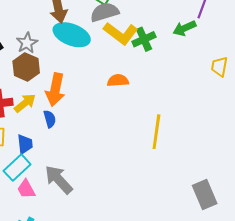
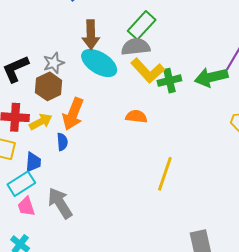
green arrow: (184, 28) -> (211, 77), size x1.4

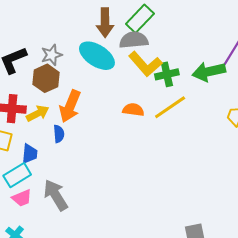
brown arrow: (91, 35) -> (105, 23), moved
yellow line: (165, 174) -> (170, 107), moved, turned 36
pink trapezoid: (26, 207) -> (22, 198), turned -95

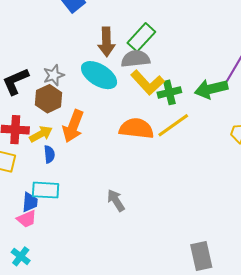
orange semicircle: (133, 110) -> (136, 128), size x1.6
blue semicircle: (59, 134) -> (49, 154), moved
blue trapezoid: (30, 154) -> (30, 202), moved
cyan rectangle: (17, 175) -> (46, 190), moved, turned 36
gray arrow: (56, 195) -> (116, 200), moved, size x0.7

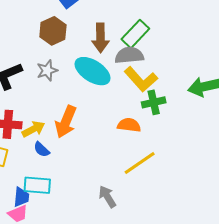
green cross: (169, 92) -> (154, 102), moved
brown hexagon: (49, 99) -> (53, 31), moved
yellow line: (173, 125) -> (140, 163), moved
orange semicircle: (136, 128) -> (129, 125), size x0.7
blue semicircle: (49, 154) -> (42, 149), turned 138

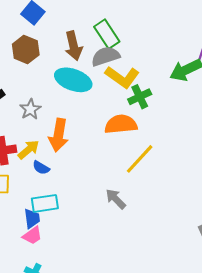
green rectangle: (135, 34) -> (107, 34), turned -64
gray star: (47, 70) -> (30, 109), moved
orange semicircle: (129, 125) -> (121, 124), size x1.4

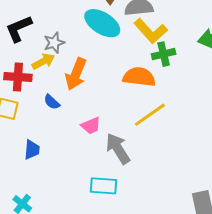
yellow arrow: (29, 150) -> (43, 61), moved
gray arrow: (116, 199) -> (118, 149), size x1.4
cyan rectangle: (45, 203) -> (104, 186), moved
pink trapezoid: (32, 236) -> (91, 126), moved

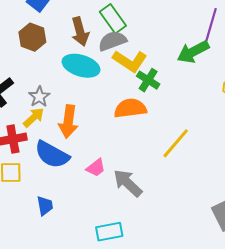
green cross: (164, 54) -> (148, 80), turned -30
blue semicircle: (52, 102) -> (52, 155), size x2.0
yellow line: (150, 115) -> (176, 143), moved
cyan rectangle: (104, 186) -> (109, 232), moved

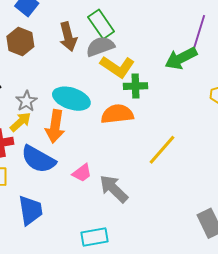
cyan ellipse: (81, 66) -> (71, 99), moved
green cross: (148, 80) -> (135, 86), turned -35
blue trapezoid: (45, 206) -> (30, 210), size x1.5

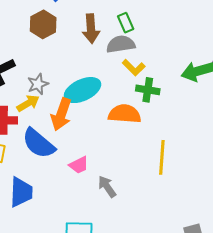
green rectangle: (101, 24) -> (126, 23), size x0.7
yellow L-shape: (117, 67) -> (134, 68), size x0.7
cyan ellipse: (71, 99) -> (82, 90), turned -54
yellow line: (162, 150) -> (162, 157), turned -48
gray arrow: (114, 189) -> (107, 187), size x0.7

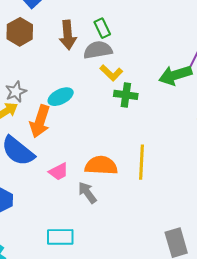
cyan ellipse: (82, 90) -> (61, 97), size x0.7
orange semicircle: (125, 114) -> (101, 165), moved

